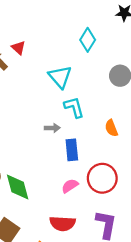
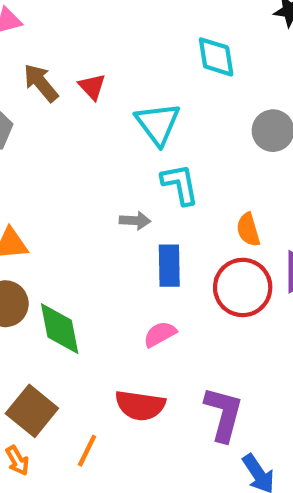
cyan diamond: (88, 40) -> (216, 57), turned -45
red triangle: (18, 48) -> (92, 87), moved
red circle: (102, 178) -> (243, 287), moved

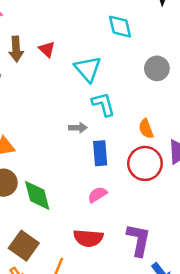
brown arrow: (41, 83) -> (16, 49), turned -140

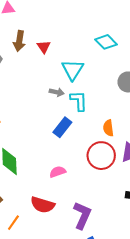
cyan diamond: (120, 27) -> (106, 42), turned -45
gray arrow: (78, 128) -> (57, 92), moved
blue rectangle: (100, 153) -> (62, 127), moved, turned 30

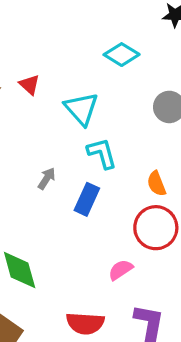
gray arrow: (57, 92) -> (47, 179), moved, turned -56
pink semicircle: (58, 172) -> (121, 270), moved

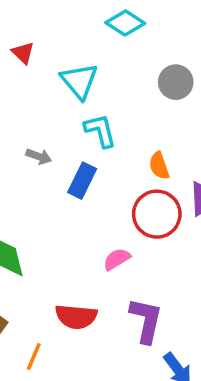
gray arrow: (47, 179) -> (39, 156), turned 75

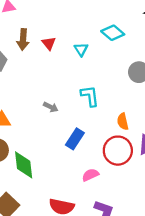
cyan triangle: (79, 81) -> (81, 49), moved, size x0.6
blue rectangle: (82, 181) -> (75, 139), moved

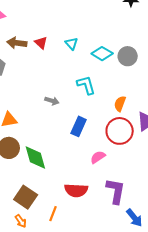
cyan diamond: (113, 33) -> (102, 54), moved
brown arrow: (23, 39) -> (17, 43), turned 102
orange semicircle: (123, 122) -> (120, 104), turned 42

